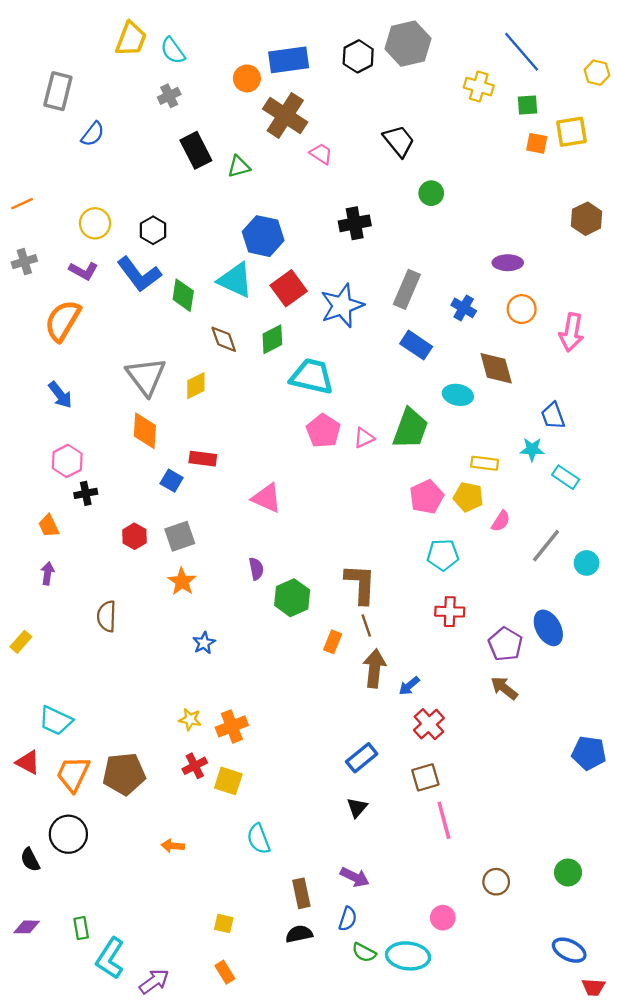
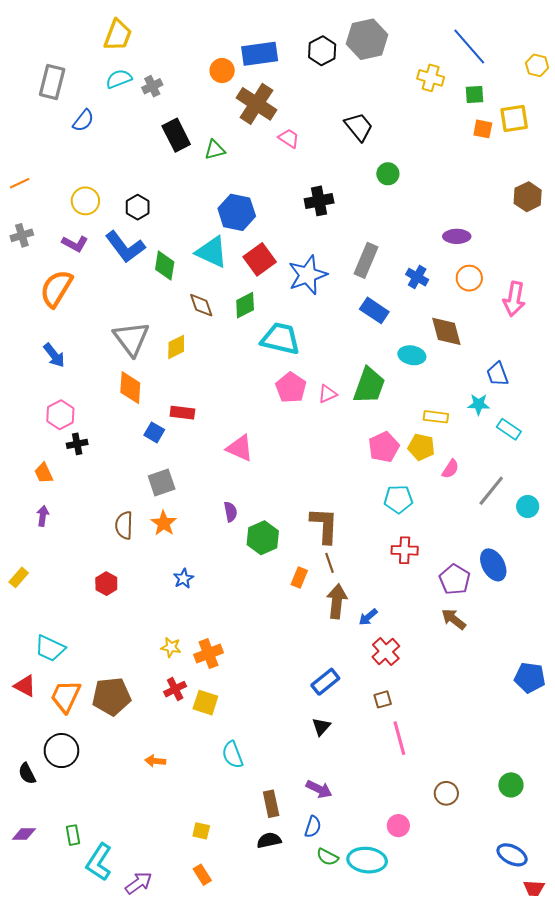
cyan semicircle: (173, 51) -> (119, 79), moved, turned 105
red hexagon: (134, 536) -> (106, 584), moved
brown semicircle: (107, 616) -> (124, 525), moved
brown square: (425, 777) -> (383, 699), size x0.7

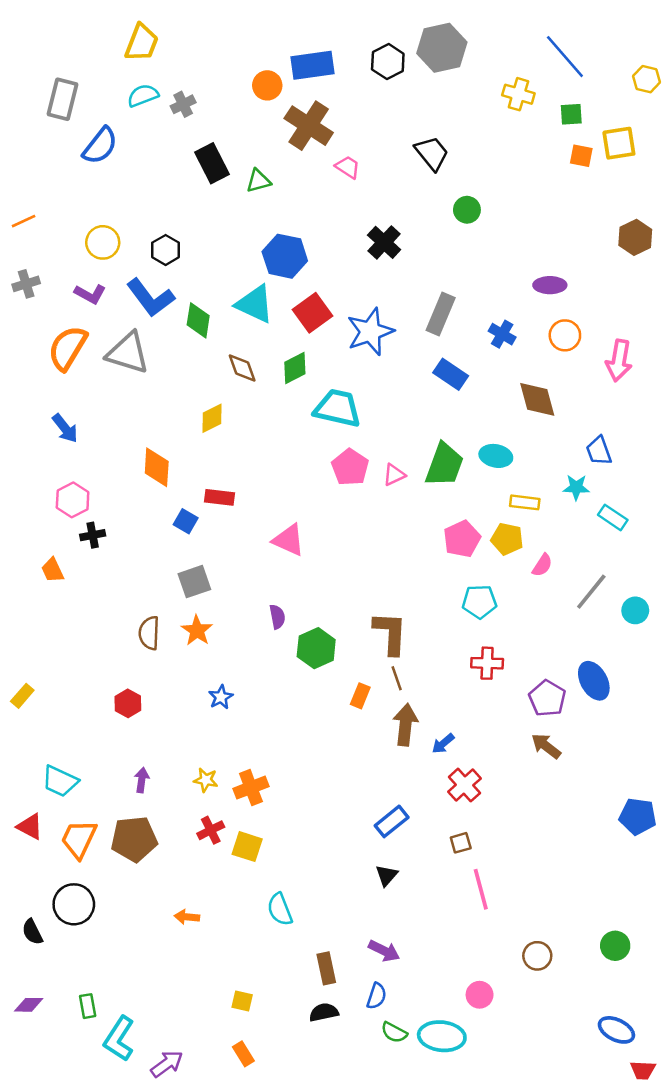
blue semicircle: (83, 121) -> (100, 146), size x1.4
black cross: (319, 201) -> (384, 242), turned -36
gray triangle: (131, 339) -> (128, 353), moved, turned -36
cyan ellipse: (412, 355) -> (496, 456), moved
purple arrow: (43, 516) -> (142, 780), moved

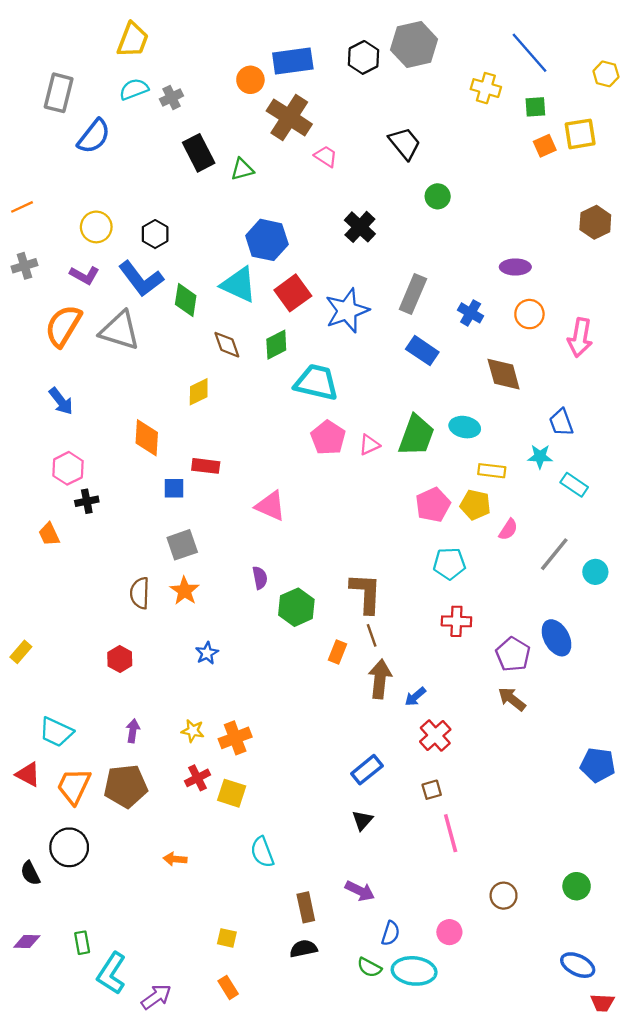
orange square: (581, 156) -> (545, 146), turned -35
blue square: (186, 521) -> (174, 488), turned -30
blue semicircle: (377, 996) -> (391, 933), moved

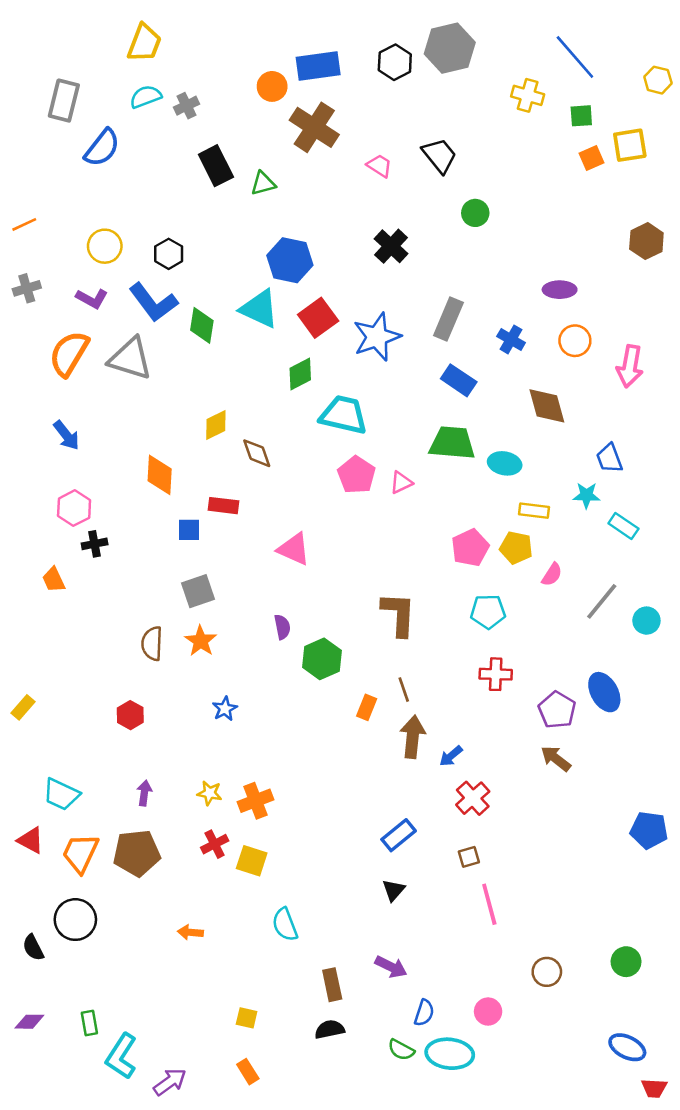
pink trapezoid: (326, 156) -> (379, 166), moved
brown diamond: (227, 345) -> (257, 453), moved
green trapezoid: (416, 435) -> (452, 443), moved, turned -105
brown L-shape: (366, 593) -> (399, 614), moved

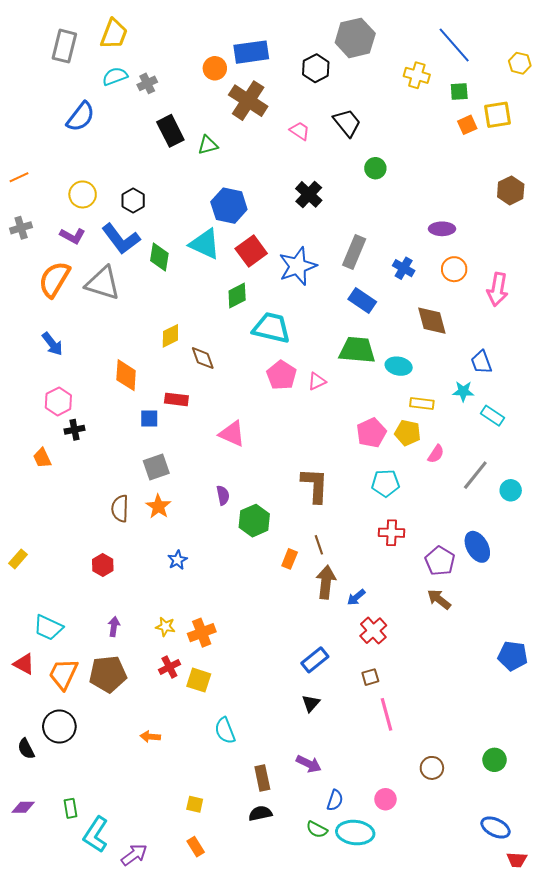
black hexagon: (395, 62) -> (316, 68), moved
gray rectangle: (64, 101) -> (64, 46), moved

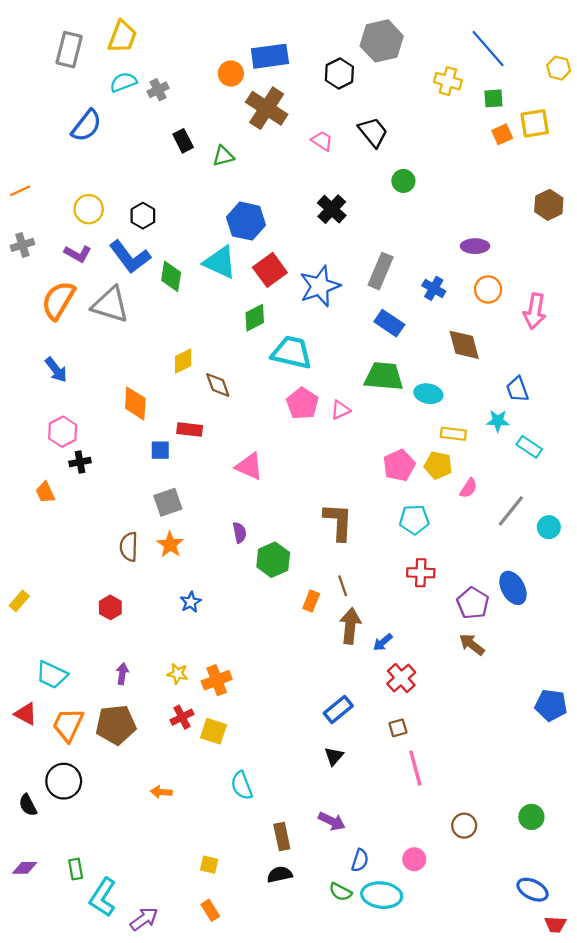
black rectangle: (170, 131) -> (183, 141), size x0.7

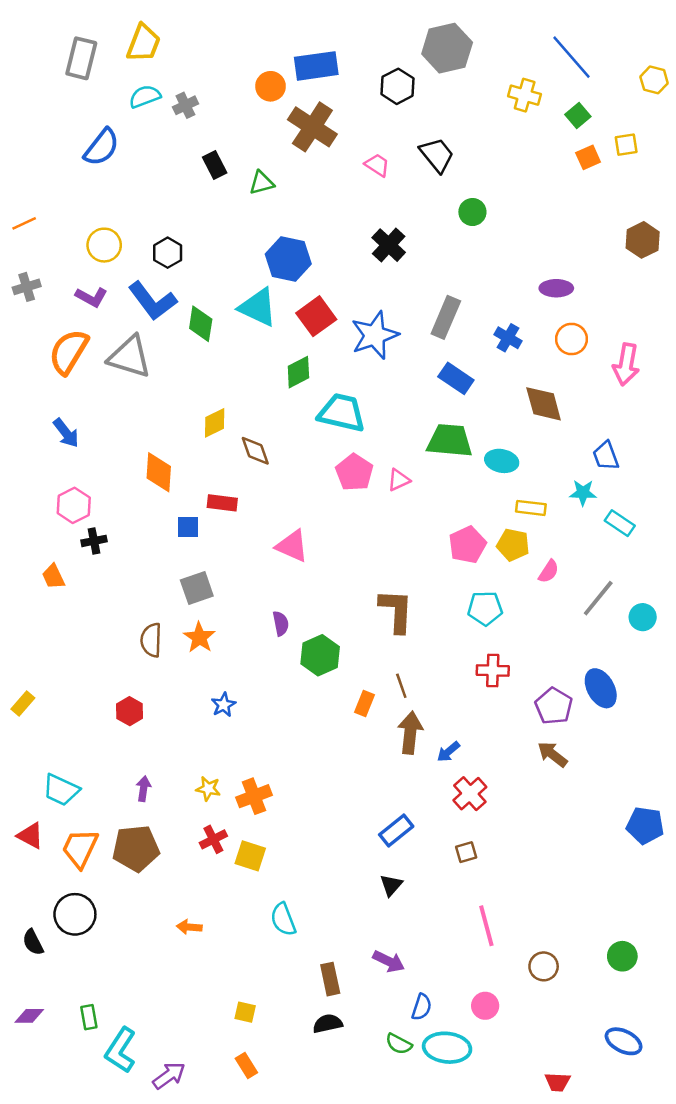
green square: (493, 98) -> (578, 115), turned -36
yellow square: (535, 123) -> (626, 145), size x0.7
pink line: (415, 768) -> (486, 926), moved
red trapezoid: (555, 924) -> (558, 1082), moved

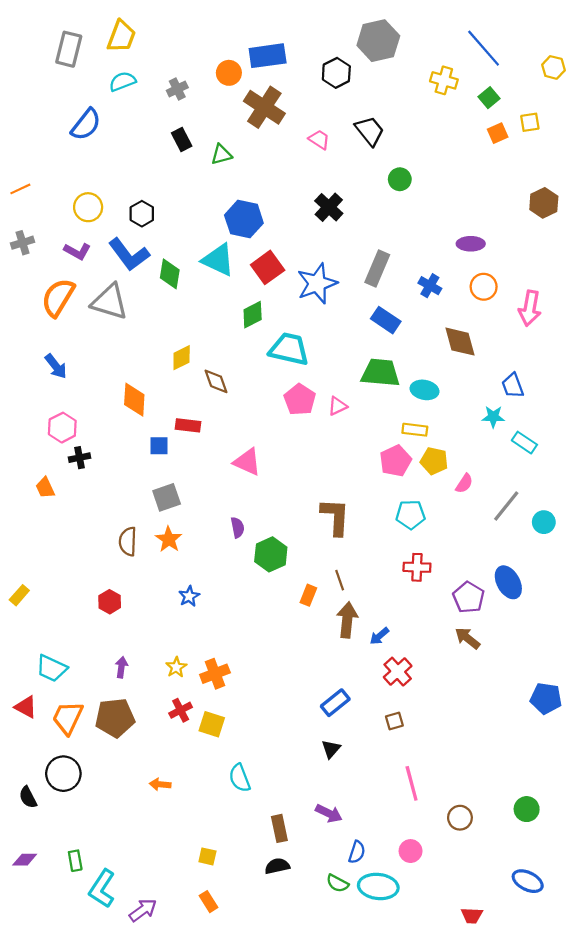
gray cross: (185, 105) -> (177, 89), moved
yellow rectangle: (531, 508) -> (415, 430), moved
yellow star: (208, 789) -> (176, 667), turned 30

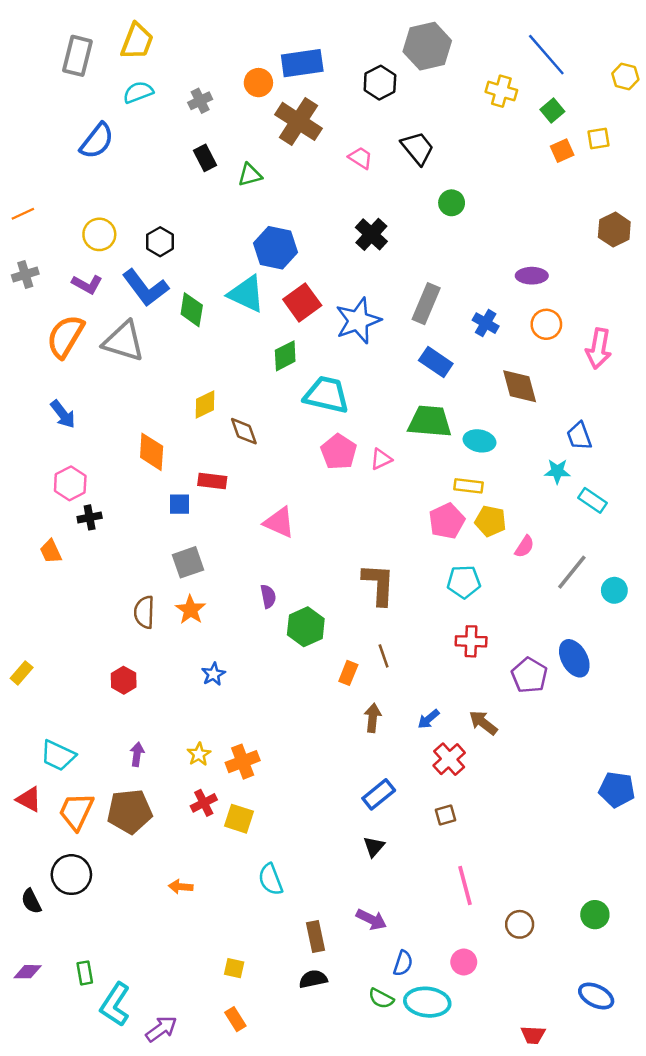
brown arrow: (347, 620) -> (373, 718), moved, size x0.7
brown arrow: (467, 638) -> (483, 723), moved

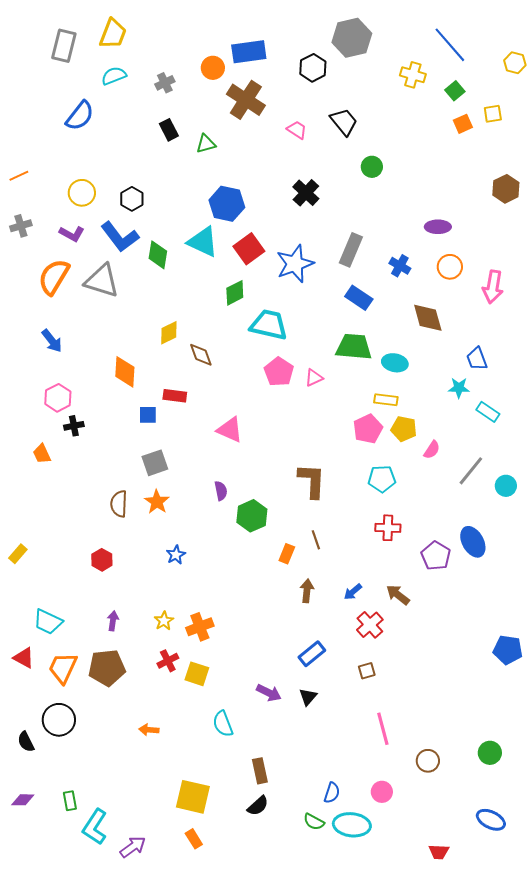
purple arrow: (371, 919) -> (269, 693), moved
yellow square: (234, 968) -> (193, 797), size x2.0
black semicircle: (313, 979) -> (258, 806), turned 150

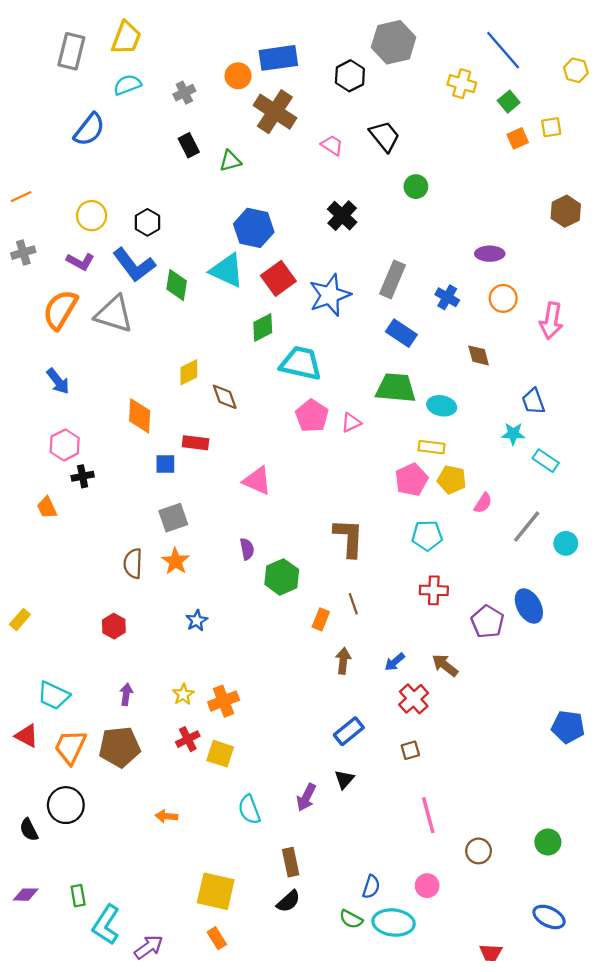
brown diamond: (428, 318) -> (479, 355), size x0.7
purple arrow: (269, 693) -> (306, 797), moved, turned 90

